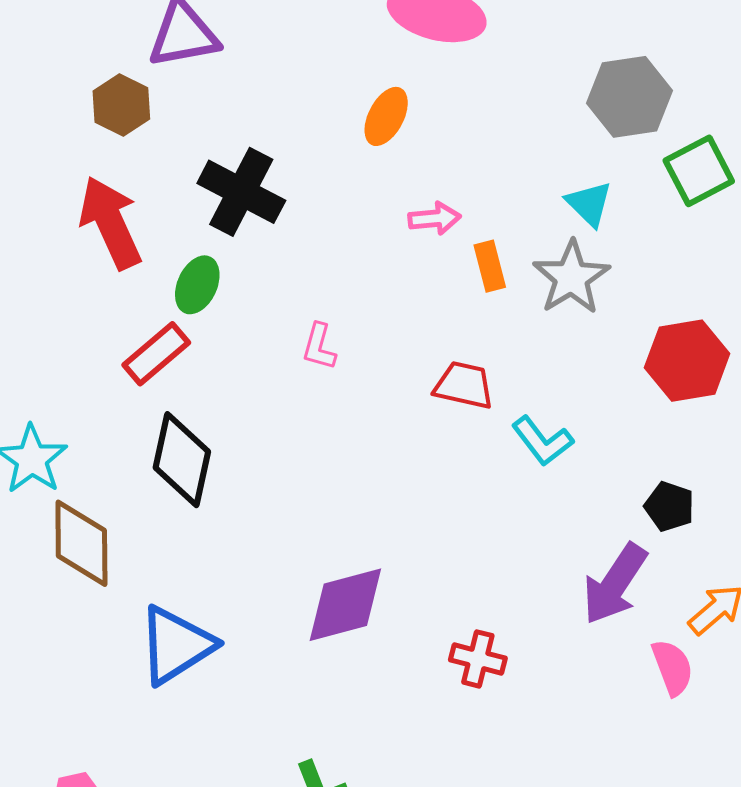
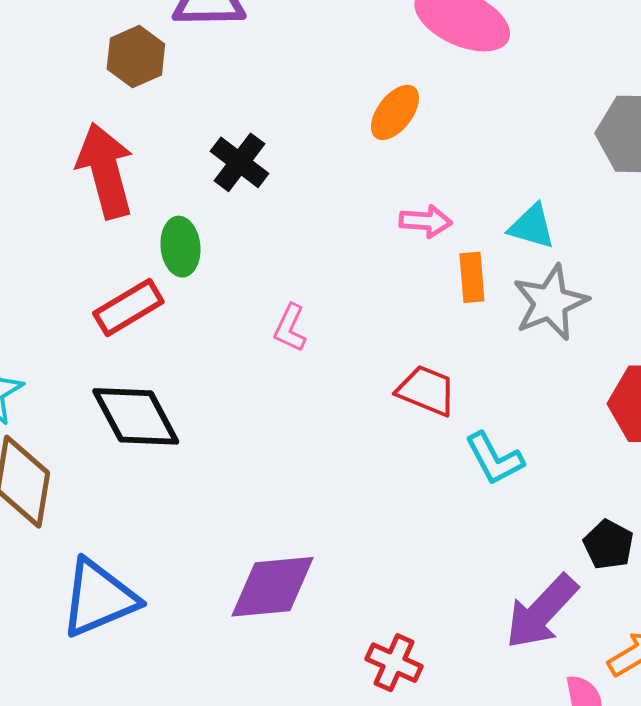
black cross: (241, 192) -> (239, 162), size x0.7
cyan triangle: (589, 204) -> (532, 226), moved, turned -38
green ellipse: (197, 285) -> (180, 247), turned -40
black diamond: (182, 460) -> (136, 416), turned -50

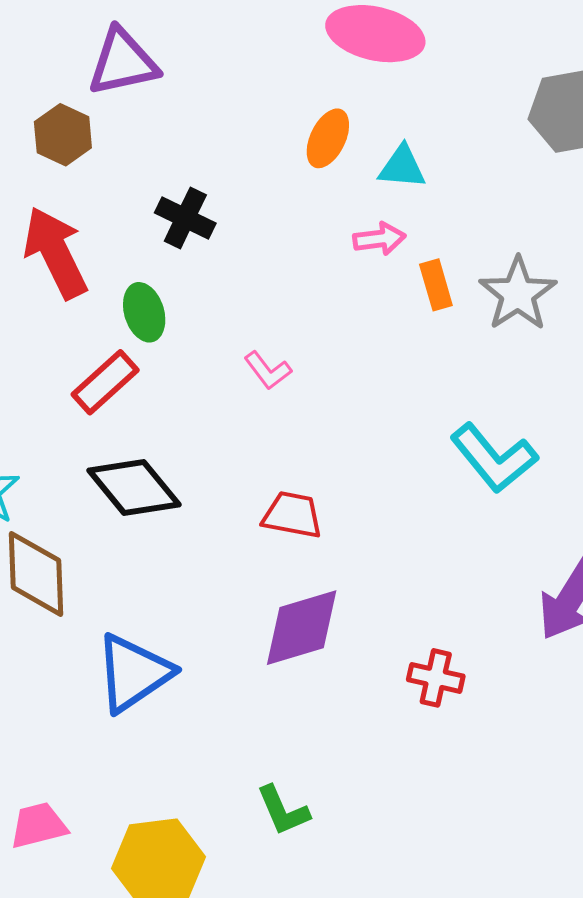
cyan triangle: (532, 226) -> (402, 167), moved
pink L-shape: (290, 328) -> (268, 370), turned -51
red trapezoid: (426, 391) -> (292, 515), moved
cyan L-shape: (494, 459) -> (494, 458), size x1.4

